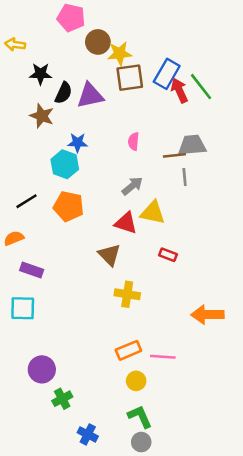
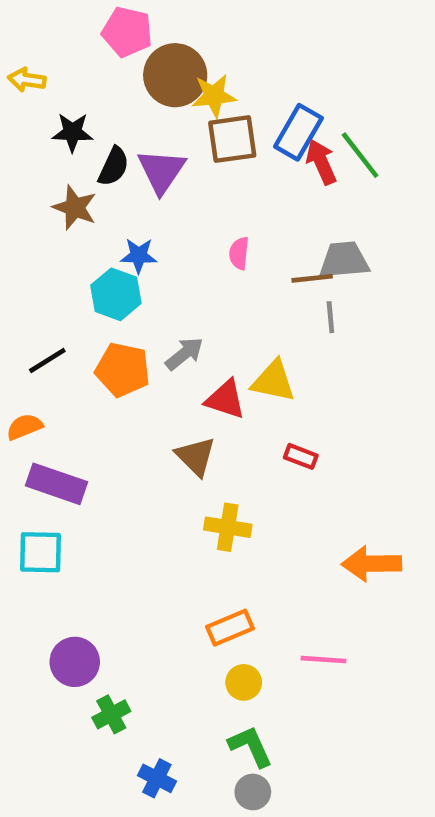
brown circle: (98, 42) -> (175, 75), size x1.4
purple triangle: (90, 95) -> (161, 171), turned -44
gray arrow: (132, 186) -> (184, 354), moved
purple rectangle: (32, 270) -> (56, 484), size x1.4
pink line: (163, 357) -> (324, 660), moved

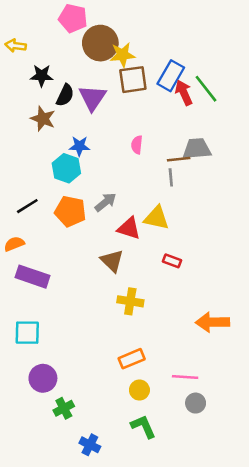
gray line: (330, 317) -> (171, 177), moved
cyan square: (40, 552) -> (27, 333), moved
gray circle: (253, 792) -> (196, 403), moved

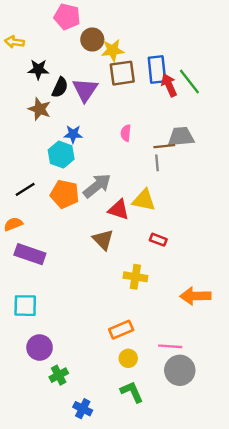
brown circle: (100, 43) -> (92, 40), size x0.7
blue rectangle: (171, 76) -> (157, 69), turned -36
gray arrow: (106, 202) -> (97, 186), size x1.4
yellow cross: (130, 301) -> (135, 277), moved
gray circle: (196, 403) -> (180, 370), size x1.6

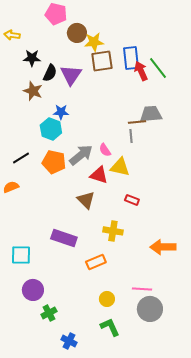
pink semicircle: (126, 133) -> (105, 150), moved, turned -40
purple rectangle: (30, 254) -> (64, 238), moved
orange rectangle: (121, 330) -> (96, 262), moved

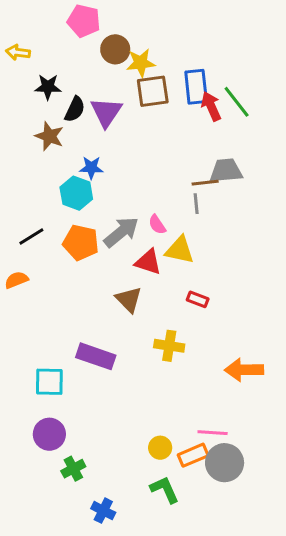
cyan square: (21, 255) -> (49, 382), moved
orange rectangle: (96, 262) -> (193, 455), moved

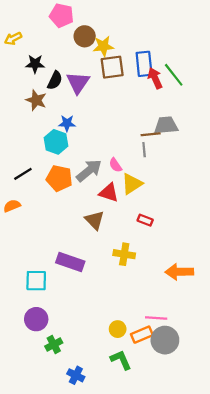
yellow arrow: (18, 52) -> (13, 39), turned -35
yellow triangle: (180, 250) -> (132, 184), turned -45

